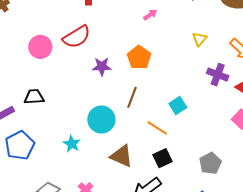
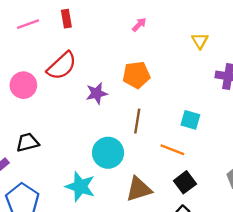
orange pentagon: (139, 57) -> (136, 75), turned -30
cyan square: (178, 106) -> (190, 120), turned -30
cyan star: (72, 144) -> (80, 186), size x1.5
brown triangle: (121, 156) -> (139, 189), turned -30

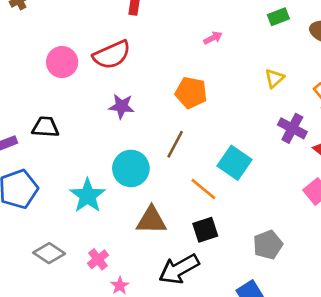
purple star: (97, 93) -> (122, 106), moved
cyan square: (190, 120) -> (234, 163), size x1.4

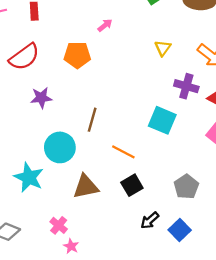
orange pentagon: (191, 93) -> (77, 55), moved
cyan square: (234, 163) -> (162, 120), moved
pink cross: (98, 259) -> (59, 225), moved
black arrow: (179, 269) -> (150, 220), moved, size x0.6

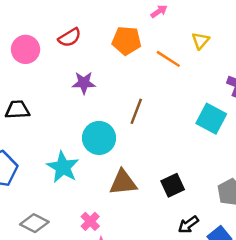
yellow triangle: (163, 48) -> (200, 41), moved
red semicircle: (24, 57) -> (70, 38), size x0.7
orange line: (123, 152) -> (168, 59), moved

